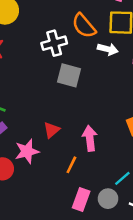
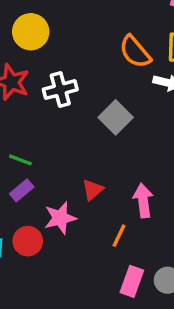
white cross: (54, 43) -> (60, 90), moved
gray square: (69, 75) -> (116, 117), turned 30

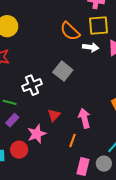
white cross: (60, 90) -> (32, 85), moved

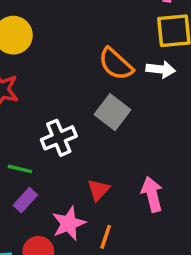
orange semicircle: (70, 31) -> (116, 64), moved
orange line: (72, 140) -> (106, 237), moved

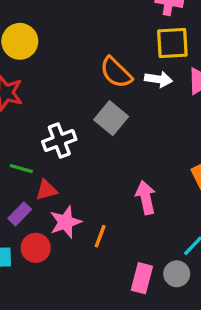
red triangle: (98, 190) -> (46, 190), moved, turned 30
purple rectangle: (25, 200) -> (20, 214), moved

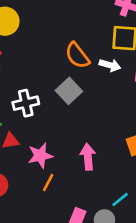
pink star: (66, 222) -> (40, 156), moved

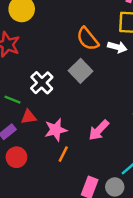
white cross: (26, 103) -> (42, 83), turned -30
pink arrow: (88, 157) -> (99, 130), turned -130

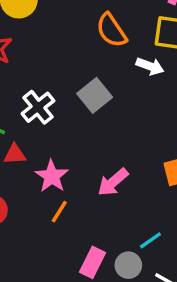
orange semicircle: (88, 39) -> (111, 30), moved
pink star: (56, 130) -> (52, 176), turned -30

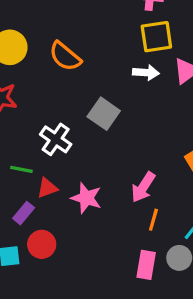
orange semicircle: (111, 30) -> (65, 56), moved
orange line: (59, 212) -> (153, 220), moved

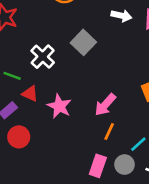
red triangle: (47, 188) -> (30, 94), turned 36

